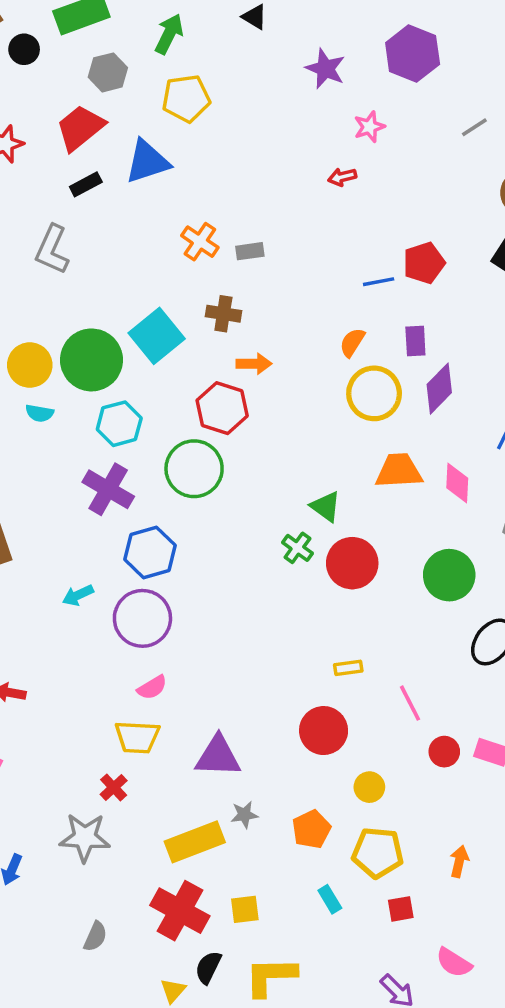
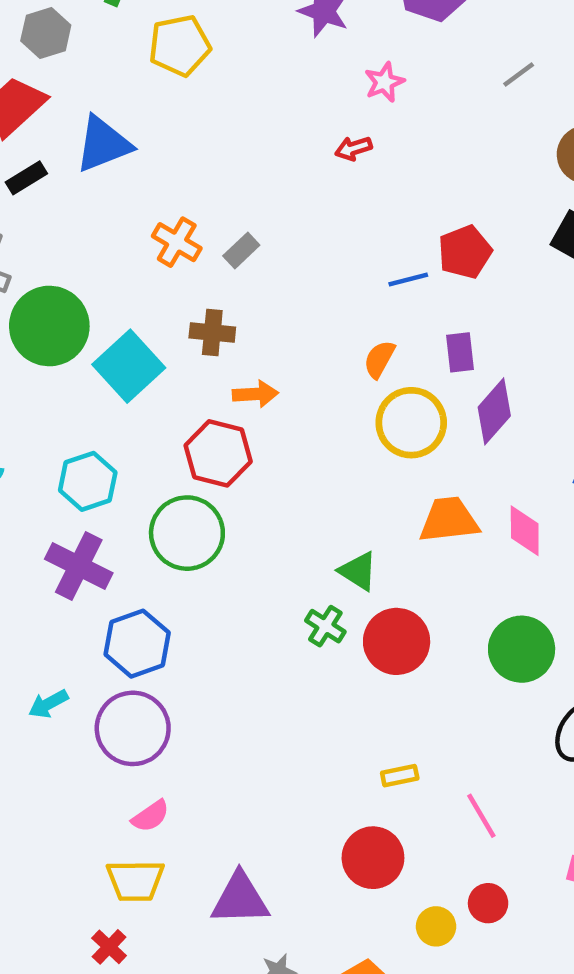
yellow pentagon: (186, 98) -> (180, 45), moved
gray rectangle: (250, 251) -> (241, 251), turned -32
green circle: (91, 360) -> (49, 326), moved
red circle: (444, 752) -> (488, 903), moved

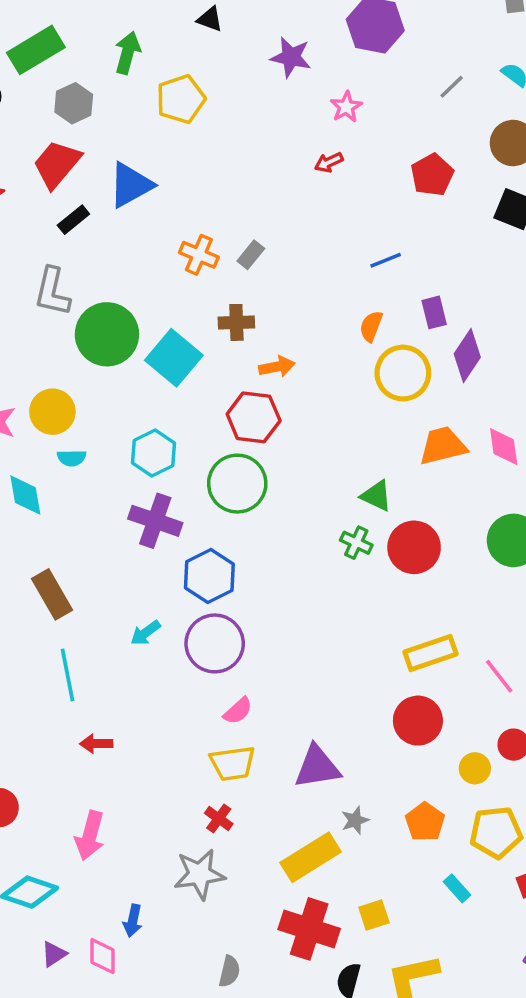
red pentagon: (465, 252) -> (432, 175), moved
yellow rectangle: (400, 776) -> (431, 653), size x1.8

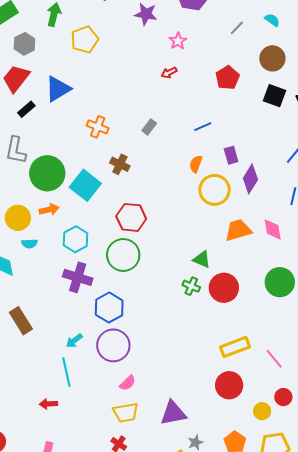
gray rectangle: (251, 255) -> (149, 127), moved
brown cross: (236, 322) -> (120, 164), turned 30
orange arrow: (277, 367) -> (49, 209), moved
cyan line: (68, 675) -> (66, 372), moved

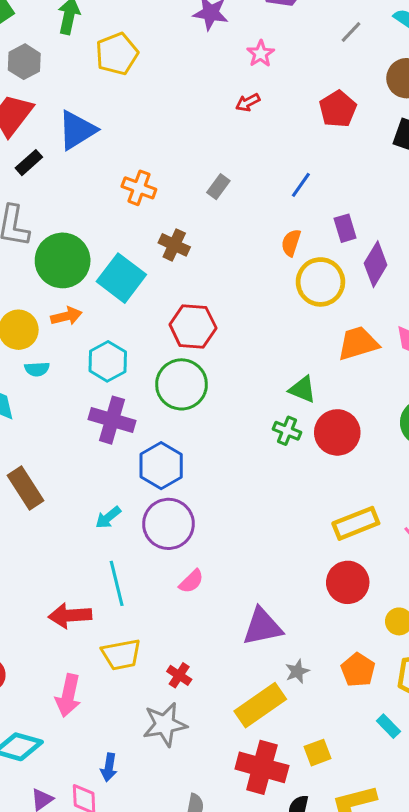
blue line: (203, 127) -> (301, 185), turned -30
cyan line: (66, 372) -> (117, 583), moved
red arrow: (48, 404) -> (70, 616), size x1.5
yellow trapezoid: (126, 413) -> (121, 655), moved

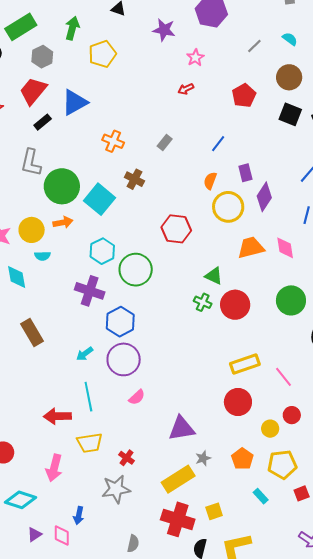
red hexagon: (193, 326) -> (176, 229), moved
cyan hexagon: (108, 361) -> (102, 251), moved

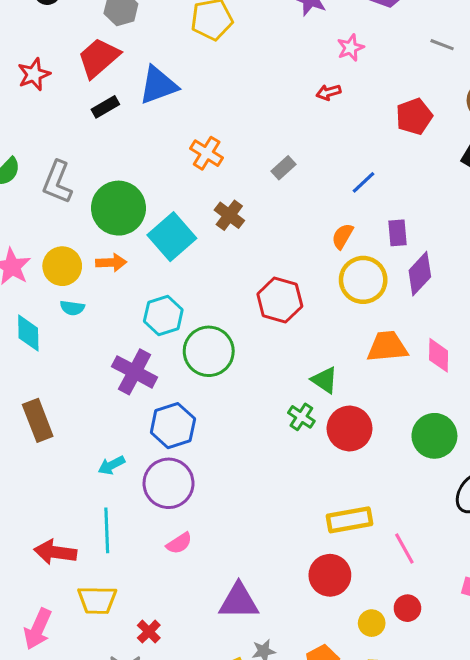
gray line: (254, 46) -> (442, 45), turned 56
gray L-shape: (31, 163) -> (57, 182), moved

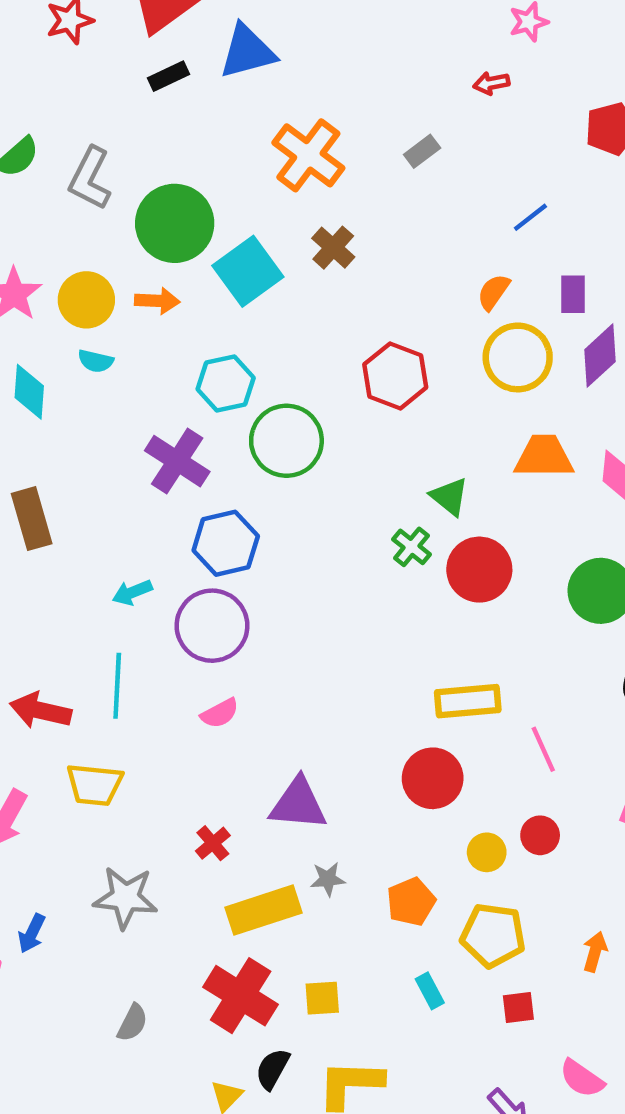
orange cross: (207, 153) -> (308, 155), size x1.5
gray rectangle: (284, 168) -> (422, 151), moved
red cross: (149, 632) -> (213, 843), moved

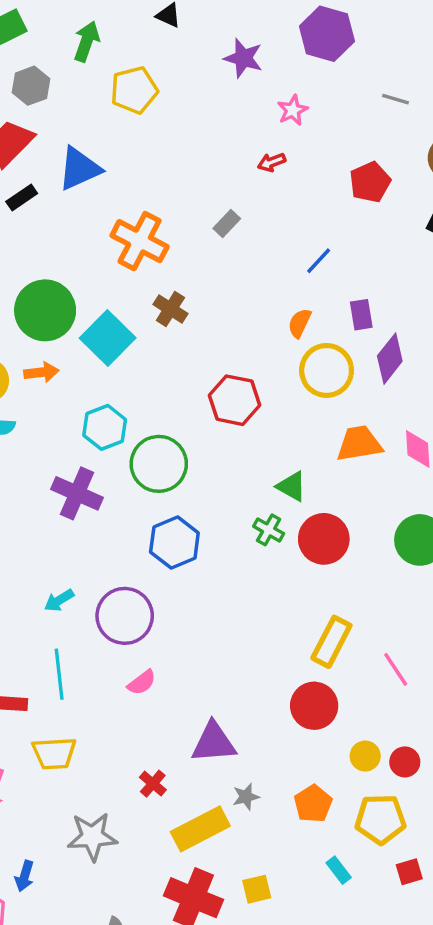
blue hexagon: (226, 543) -> (174, 543), moved
yellow rectangle: (468, 701) -> (331, 642), turned -48
red circle: (540, 835) -> (405, 762), moved

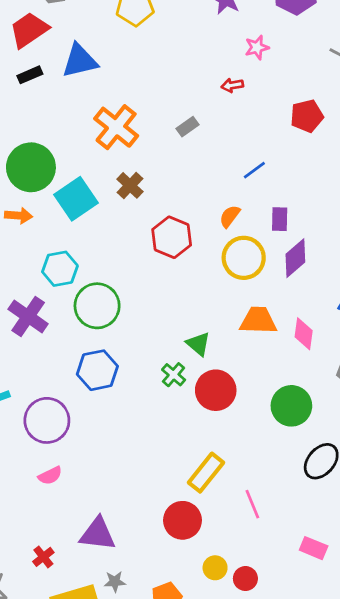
red hexagon: (234, 400) -> (172, 237), moved

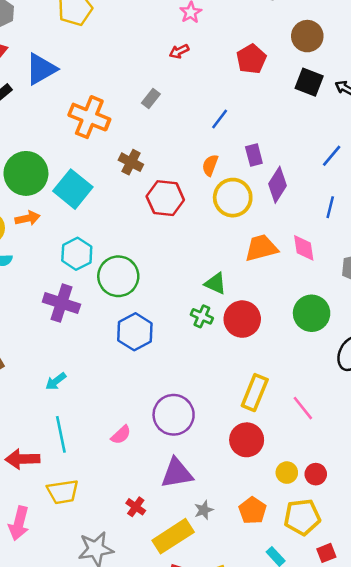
brown cross: (130, 185) -> (131, 162), moved
purple circle: (47, 420) -> (174, 415), moved

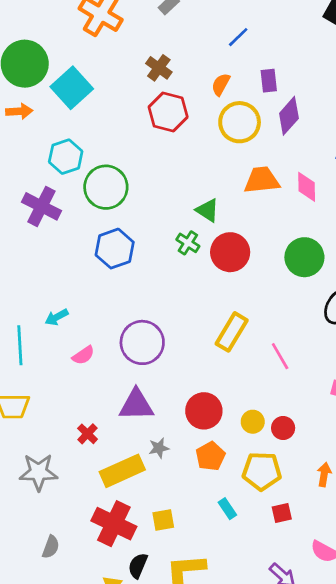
brown cross: (131, 162) -> (159, 68), moved
cyan arrow: (56, 381) -> (57, 317), moved
red circle: (247, 440) -> (204, 411), moved

